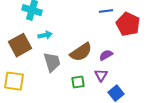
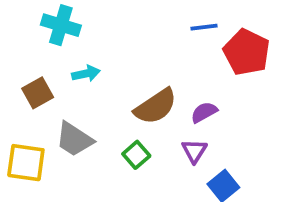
brown square: (20, 45) -> (38, 93), size x0.7
gray trapezoid: (52, 62) -> (74, 139), moved, turned 140
green square: (78, 82) -> (136, 155), moved, turned -32

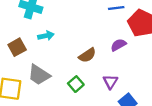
brown semicircle: (156, 106) -> (87, 55), size x0.7
purple semicircle: (204, 112) -> (118, 45), moved

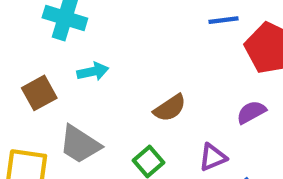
purple semicircle: (118, 45) -> (251, 112), moved
purple triangle: (110, 82) -> (213, 157), turned 35

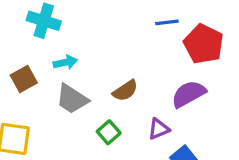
purple semicircle: (251, 112) -> (189, 94), size x1.5
gray trapezoid: (80, 144) -> (72, 99), moved

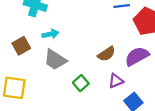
brown semicircle: (125, 91) -> (107, 54), moved

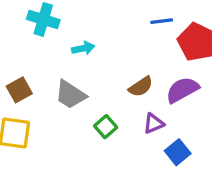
cyan arrow: (50, 34) -> (83, 48), moved
brown square: (21, 46) -> (19, 90), moved

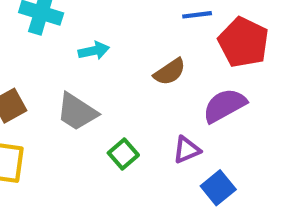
brown semicircle: (141, 87) -> (170, 72), moved

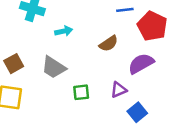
green square: (123, 154) -> (81, 92), turned 35

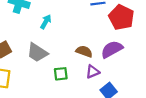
cyan arrow: (64, 31) -> (46, 22), turned -48
brown semicircle: (109, 44) -> (84, 51), moved, turned -126

